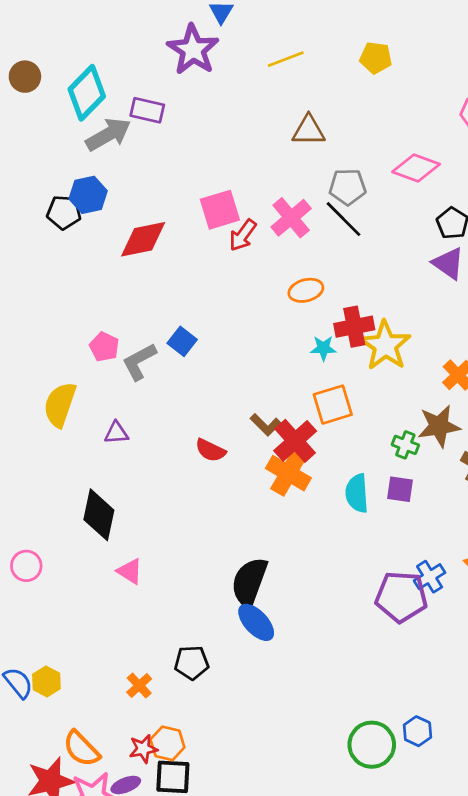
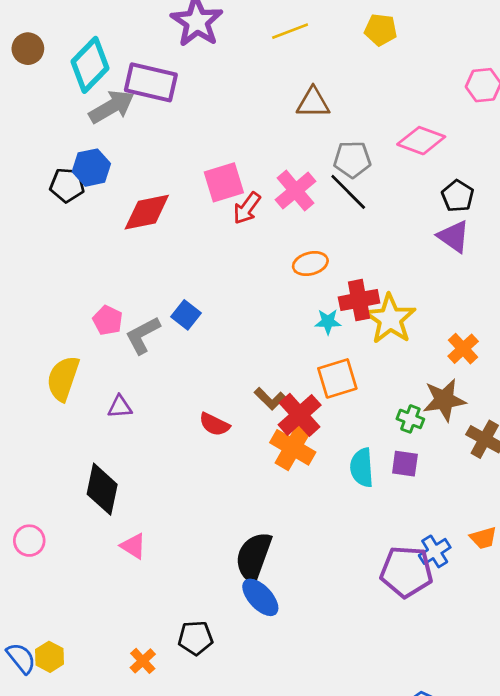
purple rectangle: (147, 110) -> (151, 82), size x1.5

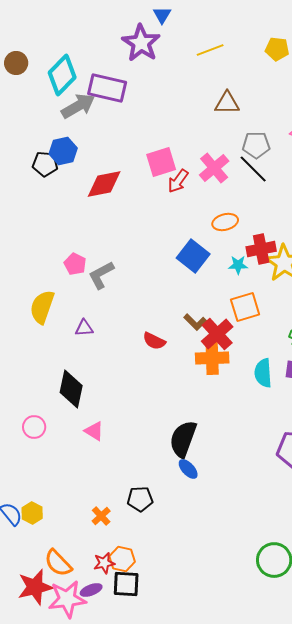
blue square: (186, 315) -> (193, 256), moved, size x1.5
orange cross: (293, 447) -> (212, 358), turned -32
pink circle: (29, 541) -> (34, 427), moved
blue ellipse: (260, 597) -> (188, 469), size x0.7

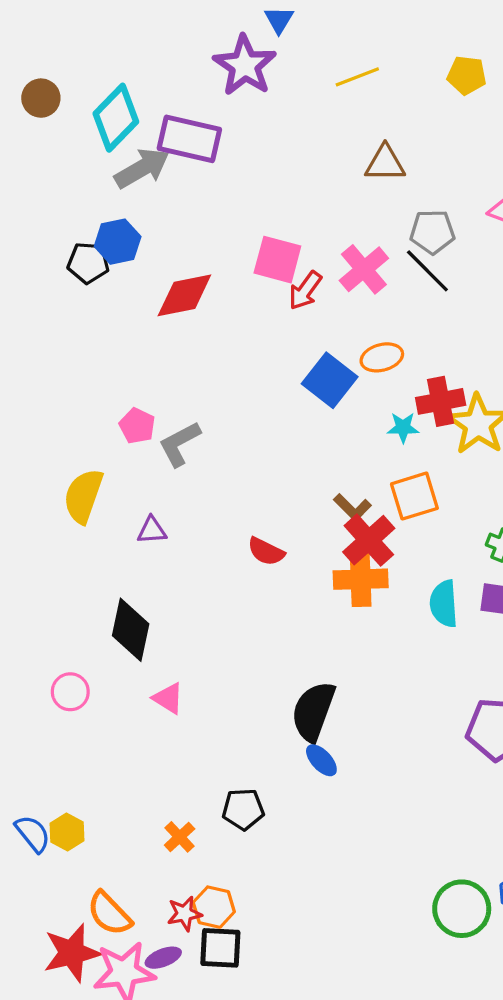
pink square: (161, 162) -> (277, 260), turned 32
blue square: (193, 256) -> (330, 380), moved
brown L-shape: (195, 322) -> (352, 507), moved

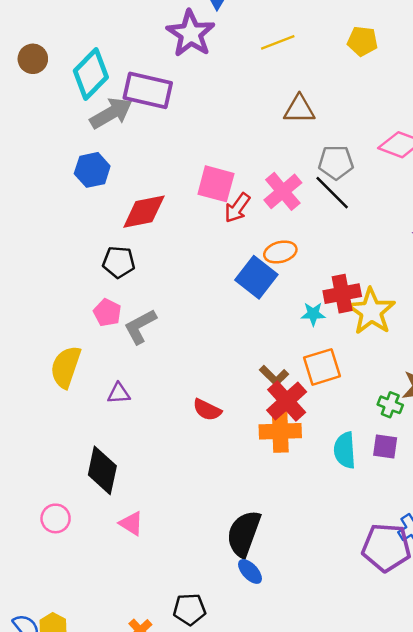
black pentagon: (88, 263) -> (119, 262), moved
orange ellipse: (382, 357) -> (280, 252), moved

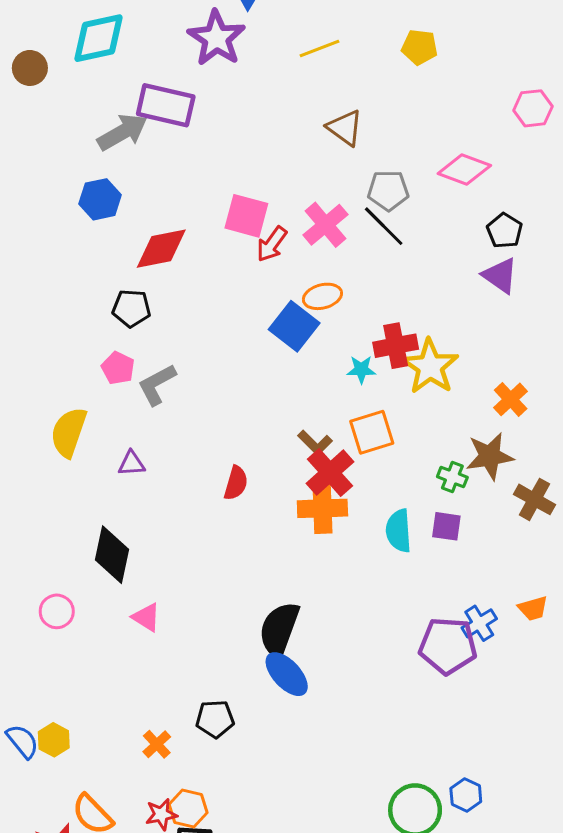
cyan diamond: (91, 74) -> (99, 38), moved, turned 33
brown triangle: (299, 109) -> (345, 128), turned 36
red semicircle: (207, 410) -> (236, 483), turned -100
blue ellipse: (250, 571) -> (287, 674), size x1.5

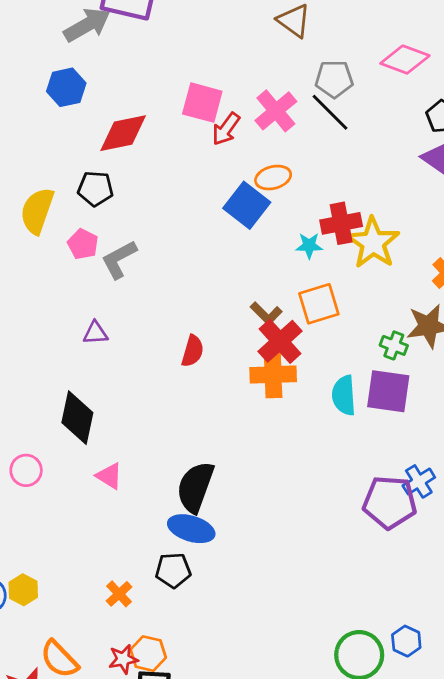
yellow semicircle: (69, 432) -> (37, 211), moved
purple square: (446, 526) -> (388, 391), size x1.6
black semicircle: (279, 629) -> (195, 487), moved
blue ellipse: (287, 674) -> (191, 529), moved, turned -30

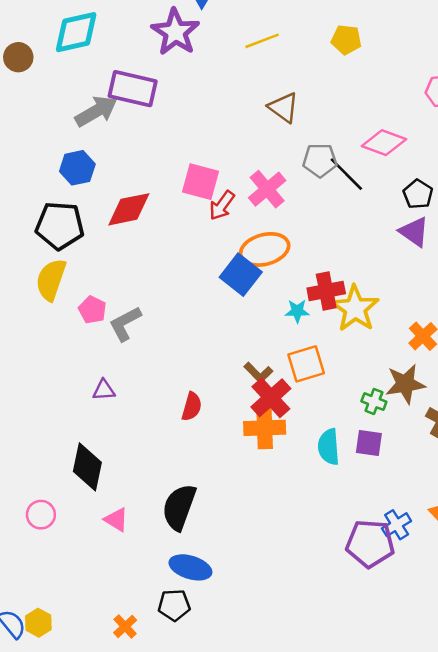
black line: (330, 112) -> (346, 174), moved
orange ellipse: (273, 178) -> (265, 249), size x1.5
black pentagon: (95, 189) -> (60, 226), moved, size x1.5
purple square: (388, 391) -> (369, 443), size x0.7
black semicircle: (195, 487) -> (179, 507), moved

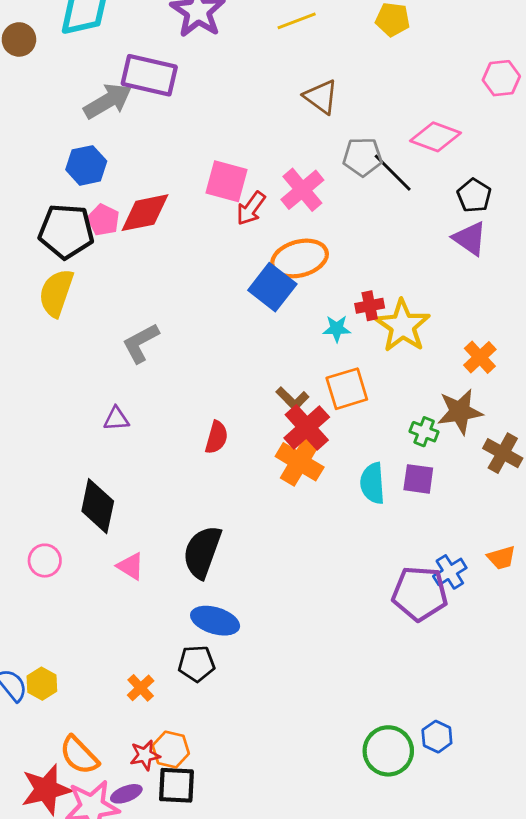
red cross: (326, 291) -> (370, 306), size x0.7
pink pentagon: (92, 310) -> (103, 220), moved
orange cross: (265, 428) -> (300, 462), turned 33

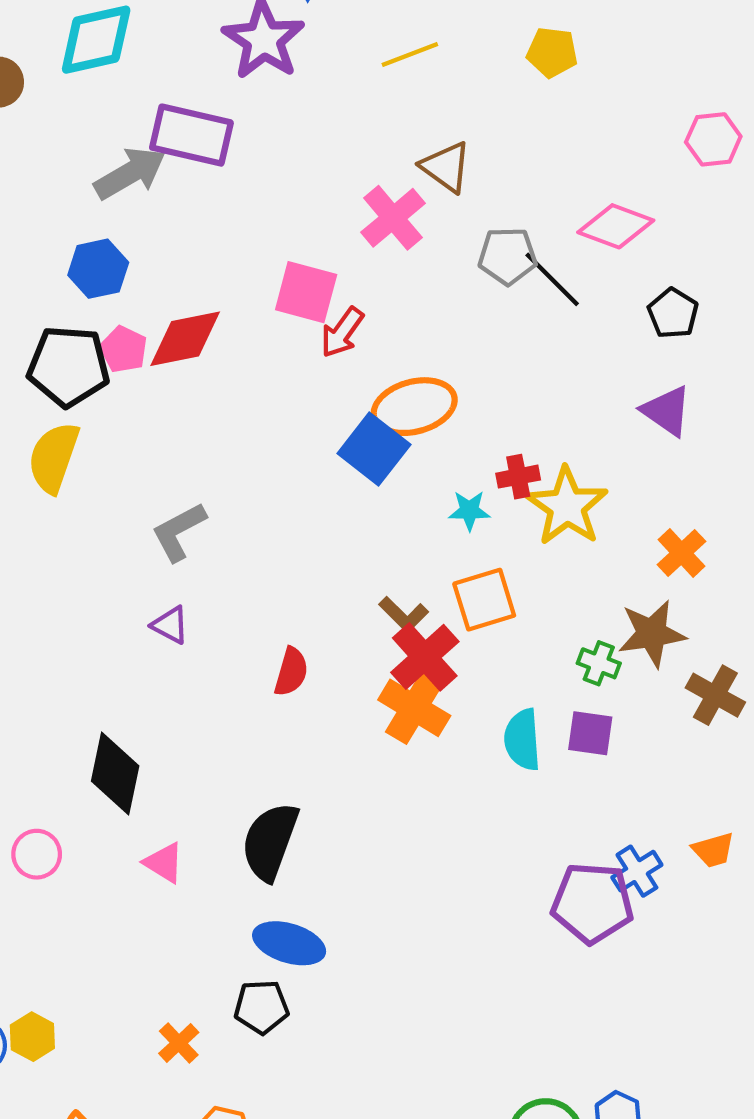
pink cross: (302, 190) -> (393, 218), moved
purple triangle: (470, 238) -> (667, 411), moved
purple triangle: (116, 419) -> (170, 625), moved, turned 32

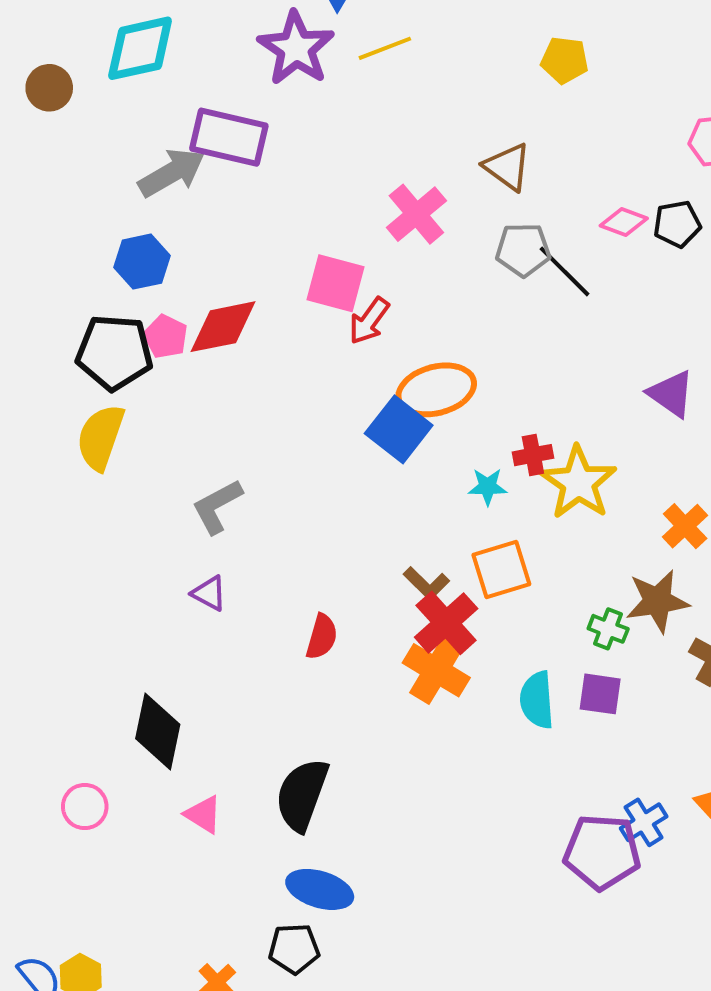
yellow line: (410, 54) -> (385, 48), moved
brown triangle: (446, 167) -> (507, 167), moved
pink diamond: (616, 226) -> (624, 222), size x0.7
black pentagon: (673, 313) -> (677, 224), moved, turned 30

